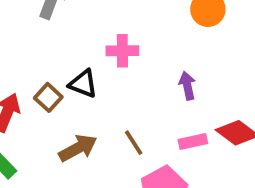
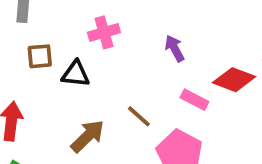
brown square: (48, 97) -> (40, 56), moved, turned -32
pink rectangle: (193, 141) -> (194, 100), turned 56

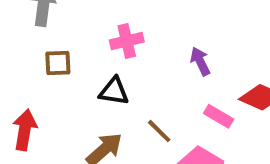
black triangle: (76, 74) -> (114, 91), moved

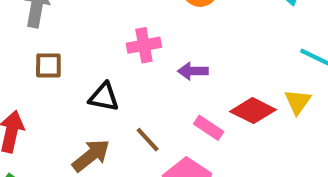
pink cross: (127, 41) -> (144, 45), moved
purple arrow: (200, 61) -> (193, 71), turned -68

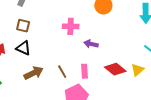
black triangle: (104, 97) -> (23, 48), moved
pink rectangle: (209, 128) -> (85, 71), moved, turned 40

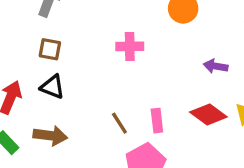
purple arrow: (91, 44) -> (216, 66), moved
brown arrow: (34, 73) -> (50, 136), moved, turned 36

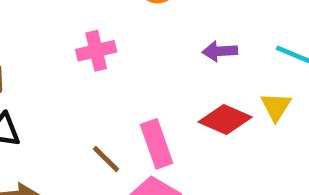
pink rectangle: (157, 121) -> (157, 144), size x1.4

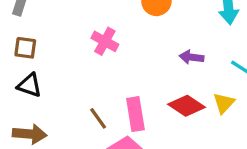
pink cross: (96, 51) -> (105, 41), turned 32

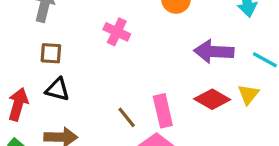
pink cross: (105, 41) -> (117, 32), moved
purple arrow: (191, 57) -> (214, 52), size x1.6

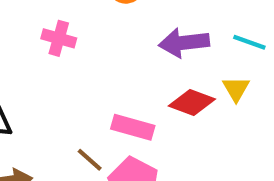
pink rectangle: (163, 111) -> (133, 127), turned -52
brown line: (127, 117) -> (90, 160), moved

